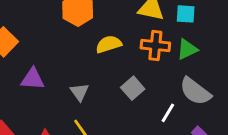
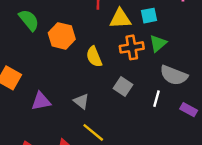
yellow semicircle: (109, 44) -> (94, 57), turned -80

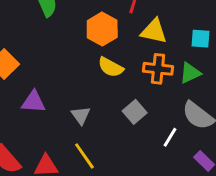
cyan square: (149, 16) -> (200, 39), moved
orange hexagon: (62, 36) -> (102, 29), moved
yellow semicircle: (94, 57) -> (111, 67), turned -55

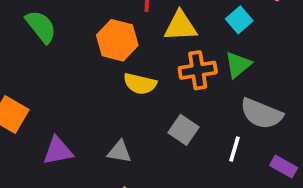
cyan square: (200, 39) -> (239, 20), turned -30
gray triangle: (81, 115) -> (119, 152), turned -30

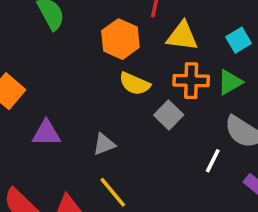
gray square: (184, 130) -> (169, 115), moved
gray triangle: (119, 152) -> (104, 144), turned -40

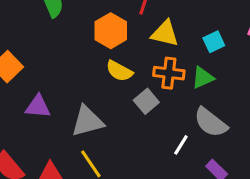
gray triangle: (104, 144) -> (87, 121), size x1.6

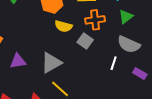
green triangle: (203, 78) -> (126, 17), moved

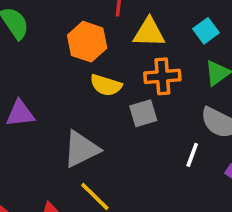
gray square: (85, 41) -> (143, 113), turned 35
purple triangle: (18, 61) -> (20, 114), moved

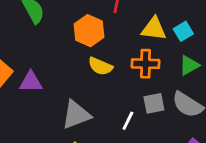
yellow triangle: (149, 33) -> (154, 29), moved
gray square: (143, 113) -> (154, 103), moved
white line: (192, 155) -> (128, 121), moved

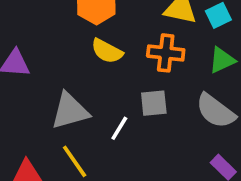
gray square: (154, 103) -> (154, 103), moved
white line: (128, 121) -> (119, 128), moved

